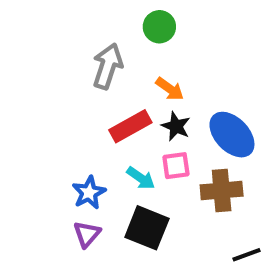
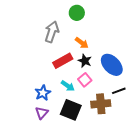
pink square: (176, 166) -> (85, 80), turned -32
brown cross: (222, 191) -> (101, 104), moved
black line: (246, 255) -> (119, 91), moved

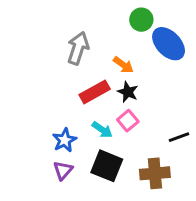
green circle: (77, 13) -> (141, 20), moved
blue ellipse: (112, 65) -> (169, 44), moved
brown cross: (101, 104) -> (155, 173), moved

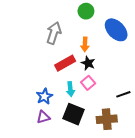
green circle: (141, 20) -> (86, 11), moved
orange arrow: (123, 65) -> (85, 44), turned 56
cyan arrow: (102, 130) -> (70, 89), turned 48
purple triangle: (63, 170) -> (43, 117), turned 32

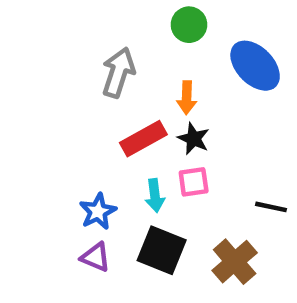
pink square: (88, 83) -> (194, 182), turned 32
black line: (123, 94) -> (271, 207), turned 32
purple triangle: (43, 117) -> (96, 257), turned 40
brown cross: (107, 119) -> (235, 262), turned -36

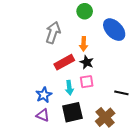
black square: (162, 250) -> (72, 112), turned -35

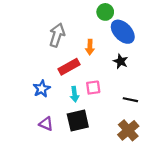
green circle: (85, 11) -> (105, 12), moved
black star: (87, 62) -> (121, 61), moved
blue star: (44, 95) -> (42, 89), moved
brown cross: (105, 117) -> (128, 130), moved

